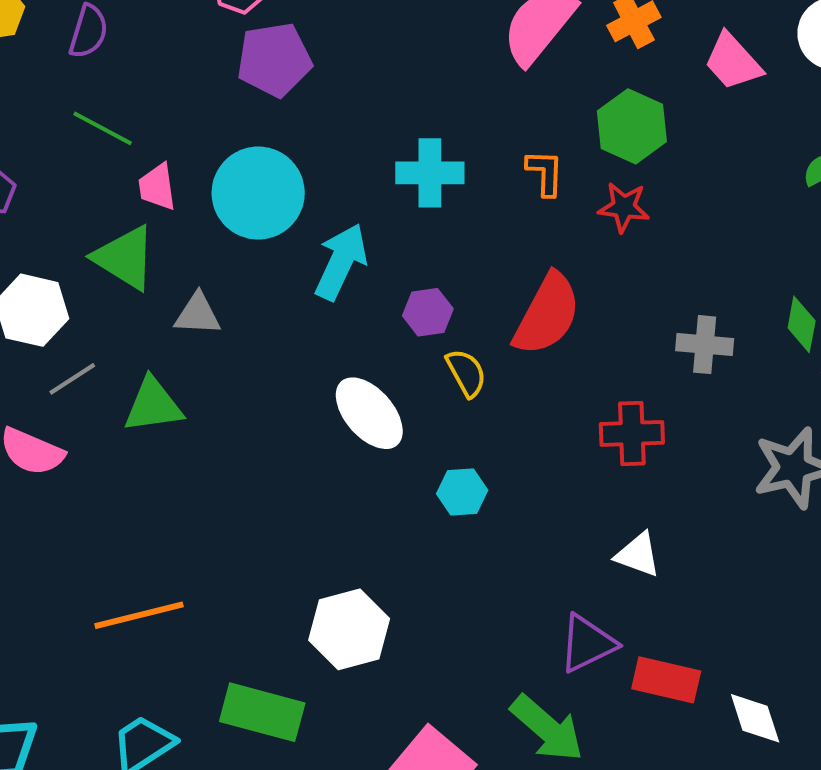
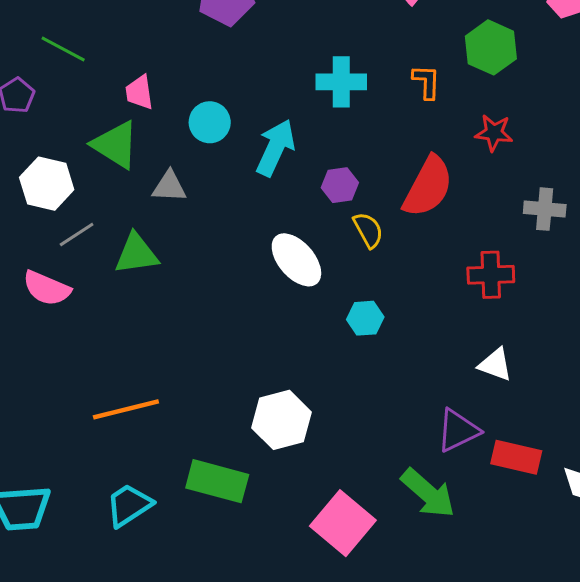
green line: (103, 128) -> (63, 49), moved
cyan circle: (258, 193) -> (210, 122), moved, size x0.6
red star: (624, 207) -> (494, 133), moved

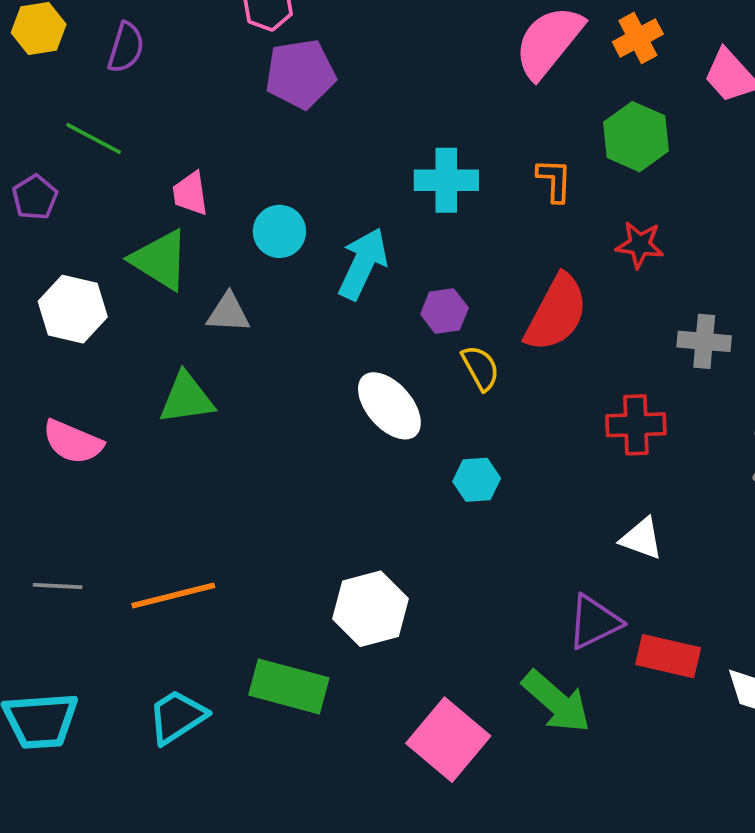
gray line: (77, 234) -> (58, 586), moved, turned 36

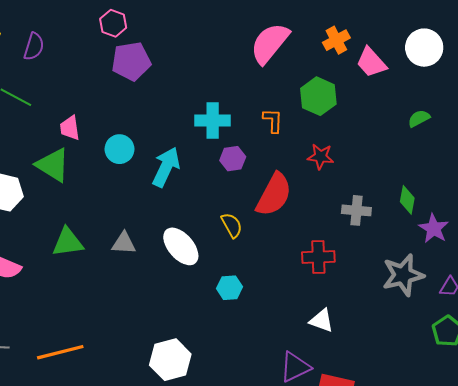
orange cross: (638, 38) -> (336, 40), moved
purple hexagon: (444, 311) -> (233, 159), moved
gray triangle: (228, 313) -> (124, 243), moved

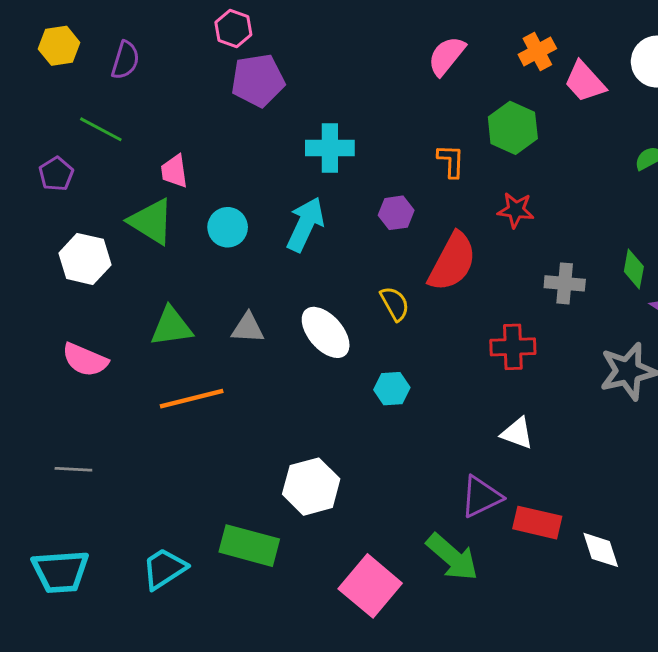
pink semicircle: (270, 43) -> (447, 56), size x0.7
cyan cross: (213, 121) -> (330, 148), moved
cyan circle: (119, 149) -> (228, 227), moved
orange line: (60, 352) -> (192, 399), moved

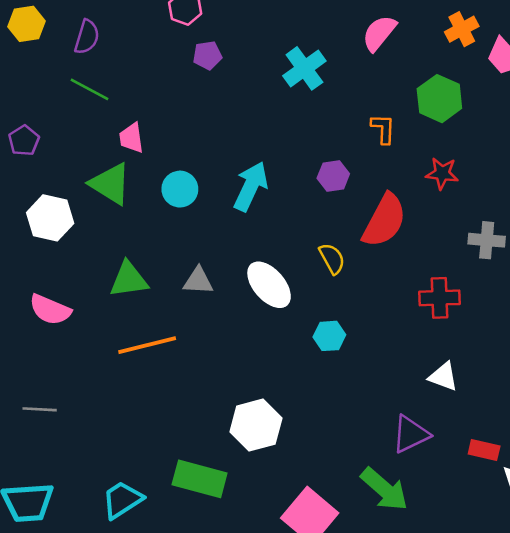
purple pentagon: (258, 80) -> (207, 55), size x0.6
green line: (101, 129) -> (89, 89), moved
cyan cross: (330, 148) -> (304, 68), moved, turned -36
red rectangle: (537, 523) -> (484, 450), moved, size x0.7

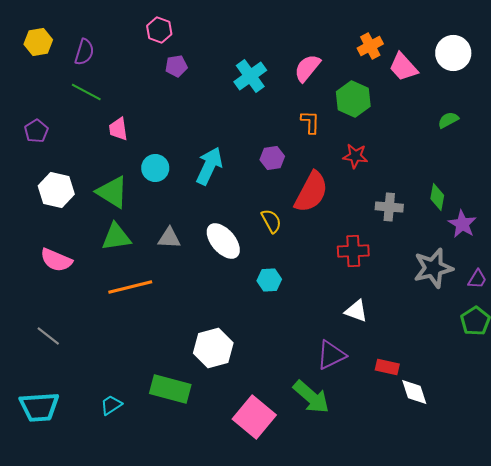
pink semicircle: (379, 33) -> (307, 68), moved
green triangle: (110, 184) -> (112, 192), moved
gray line: (40, 409) -> (48, 336), turned 35
cyan trapezoid: (122, 500) -> (111, 405), size x0.7

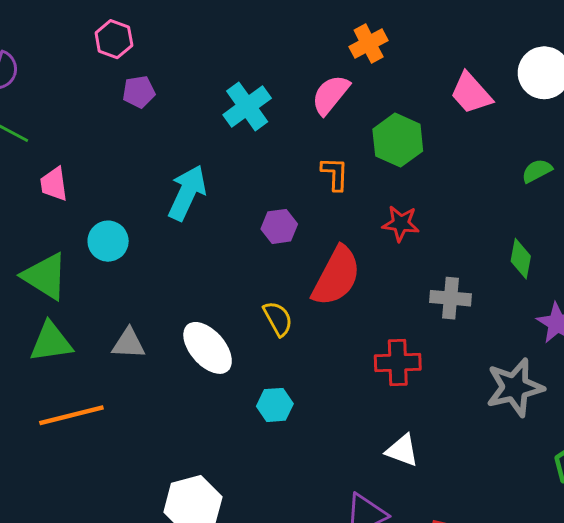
orange cross: (370, 46) -> (369, 44), moved
cyan arrow: (209, 166) -> (187, 193), moved
green diamond: (437, 197) -> (521, 259), moved

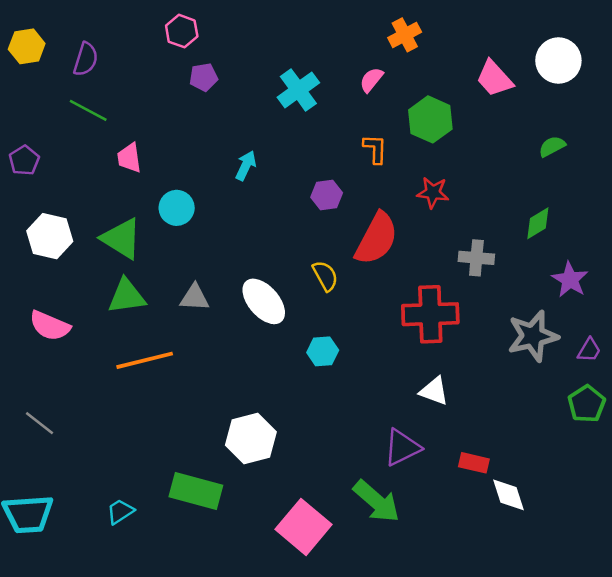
pink semicircle: (330, 95) -> (371, 80), size x0.7
cyan arrow: (187, 193) -> (246, 166), size x0.6
green diamond: (521, 259) -> (538, 223), turned 48
red cross: (398, 363) -> (430, 314), size x1.4

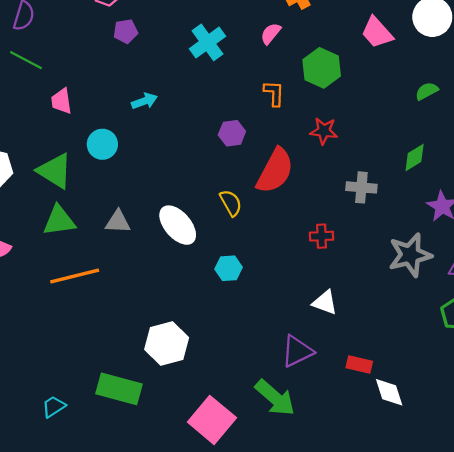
cyan arrow: (246, 166) -> (144, 101), moved, turned 45
red cross: (430, 314) -> (322, 236), size x0.5

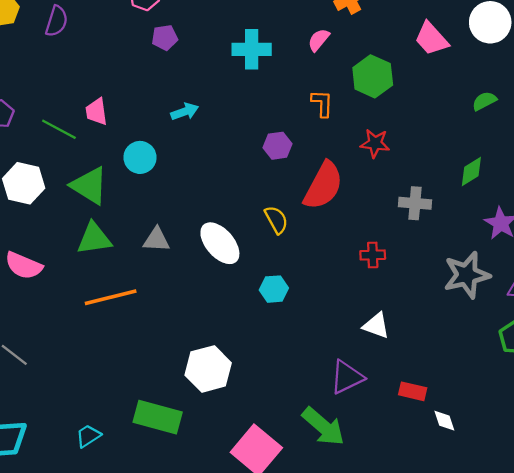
cyan cross: (208, 42) -> (252, 49), turned 36
green line: (26, 60) -> (59, 129), moved
white diamond: (389, 392) -> (444, 421), size x0.7

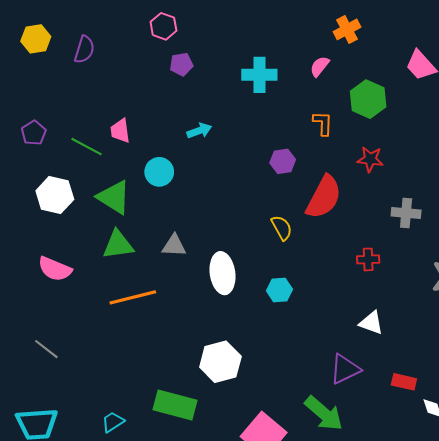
white ellipse: (220, 243) -> (223, 273), moved, turned 33

